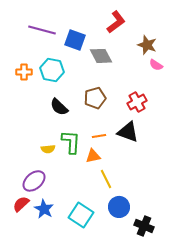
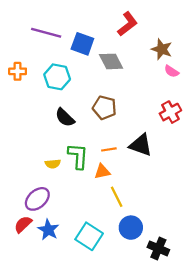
orange cross: (24, 72) -> (18, 71), moved
brown pentagon: (95, 98) -> (104, 108), turned 30
red cross: (137, 102) -> (170, 112), moved

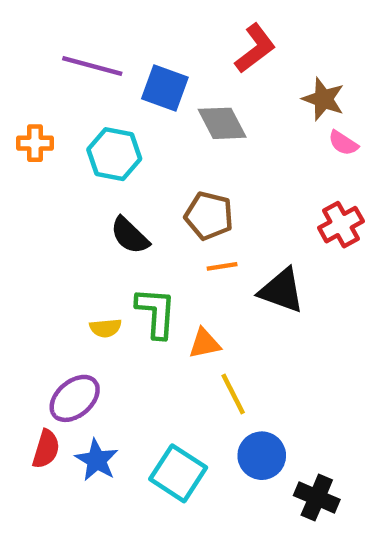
orange line: (109, 149) -> (222, 266), moved
red semicircle: (23, 224) -> (46, 449), turned 150

